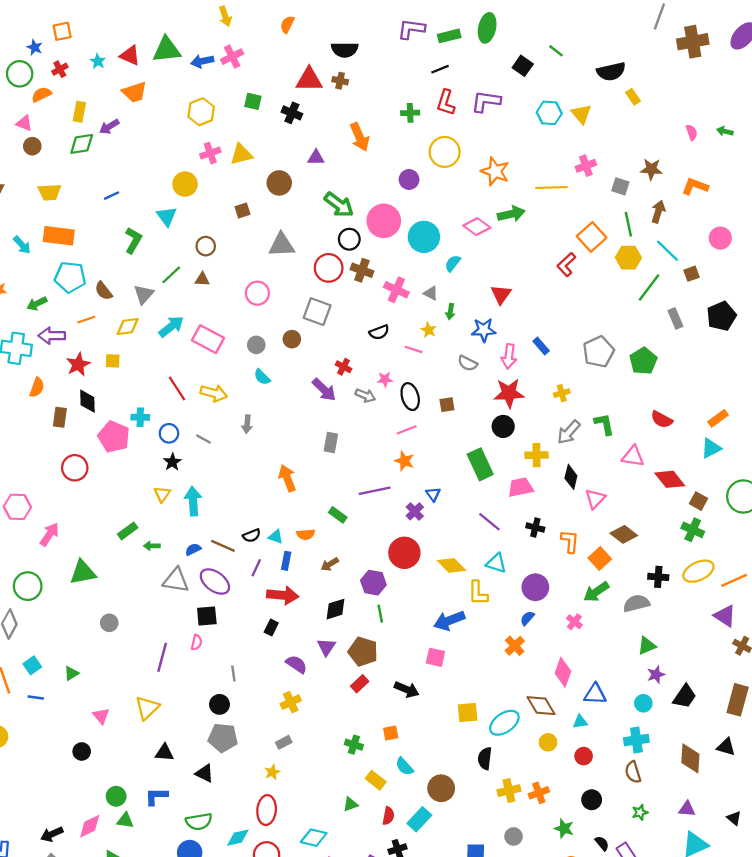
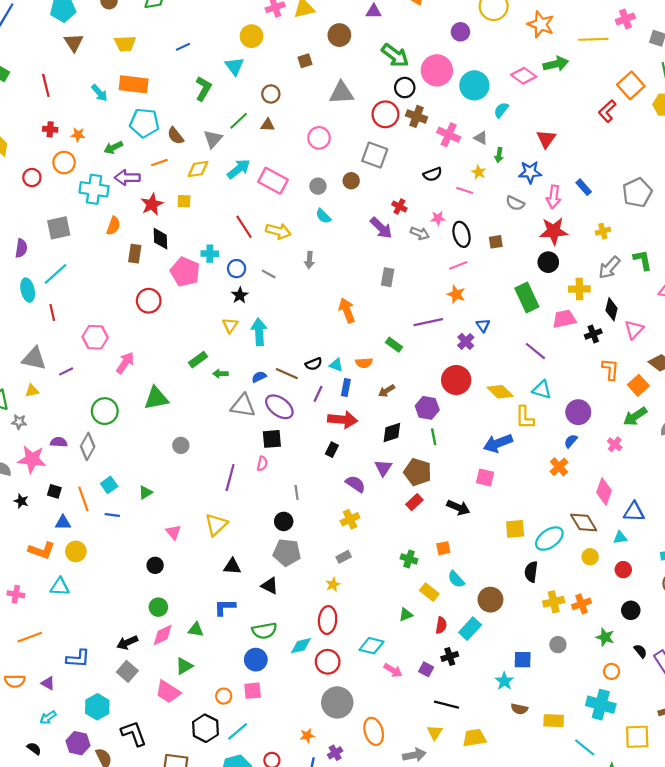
black cross: (535, 528) -> (593, 334), moved, turned -35
green circle: (116, 796) -> (158, 607), moved

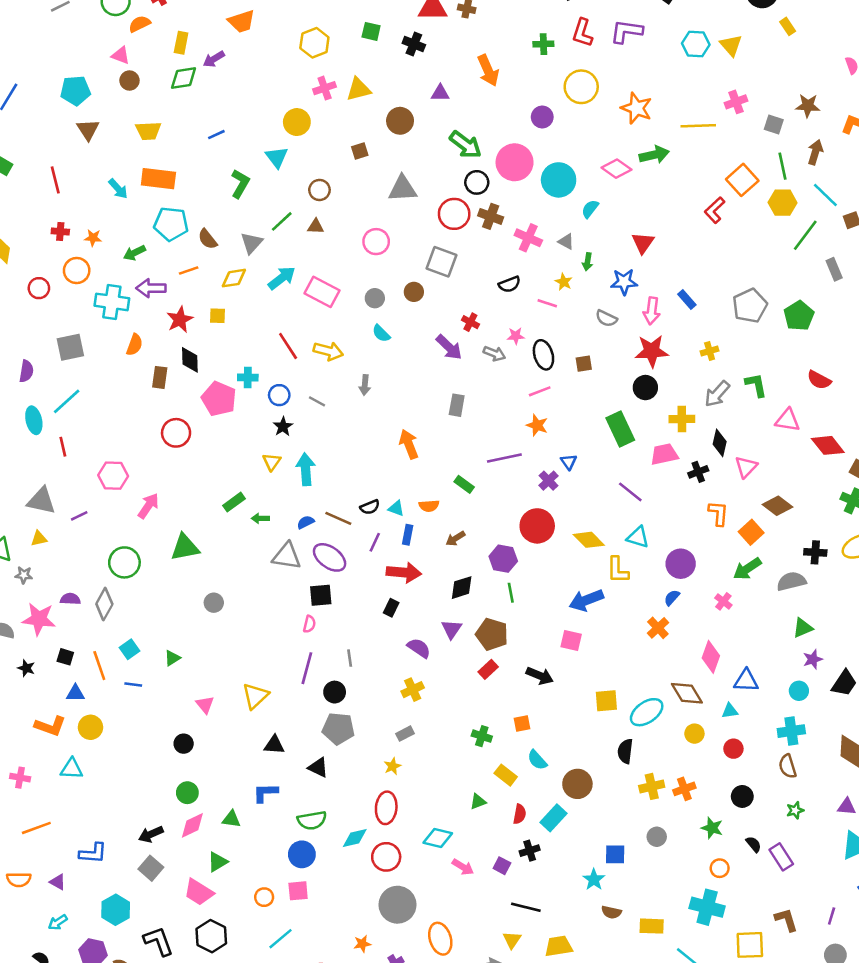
purple line: (230, 477) -> (307, 668), moved
black hexagon: (205, 728) -> (211, 936), moved

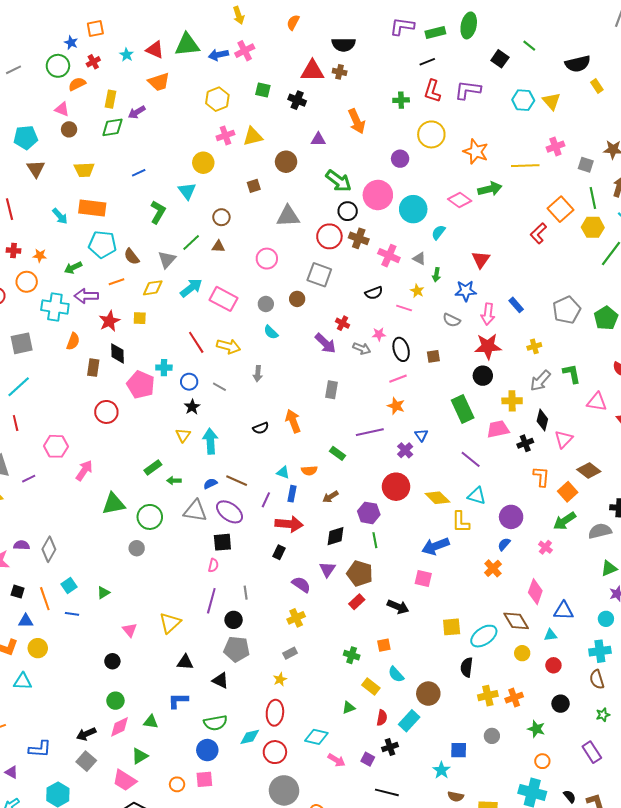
black semicircle: (370, 507) -> (261, 428), moved
green circle: (124, 562) -> (150, 517), moved
black semicircle: (754, 844) -> (570, 796), moved

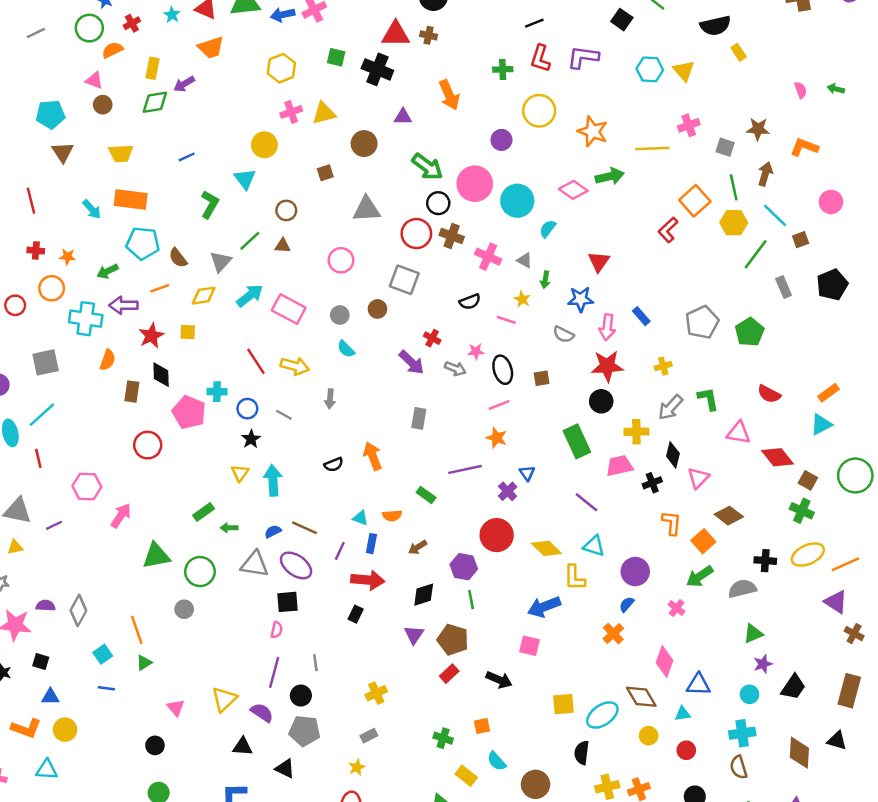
black cross: (297, 100) -> (377, 69), size x1.4
purple semicircle: (301, 585) -> (262, 713), moved
orange line: (45, 599) -> (137, 630), moved

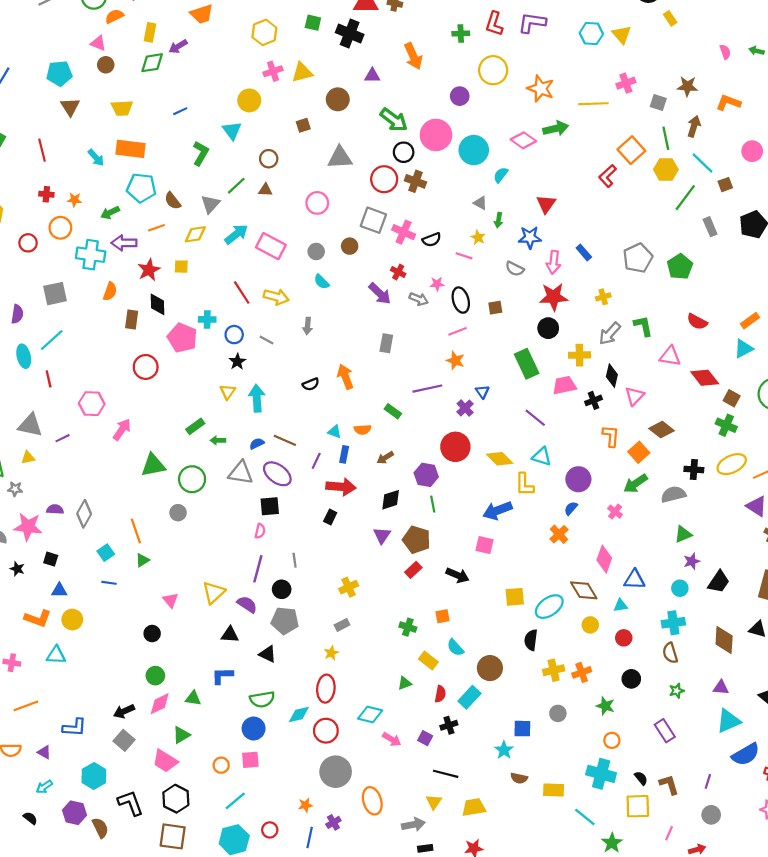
pink cross: (488, 257) -> (404, 232), moved

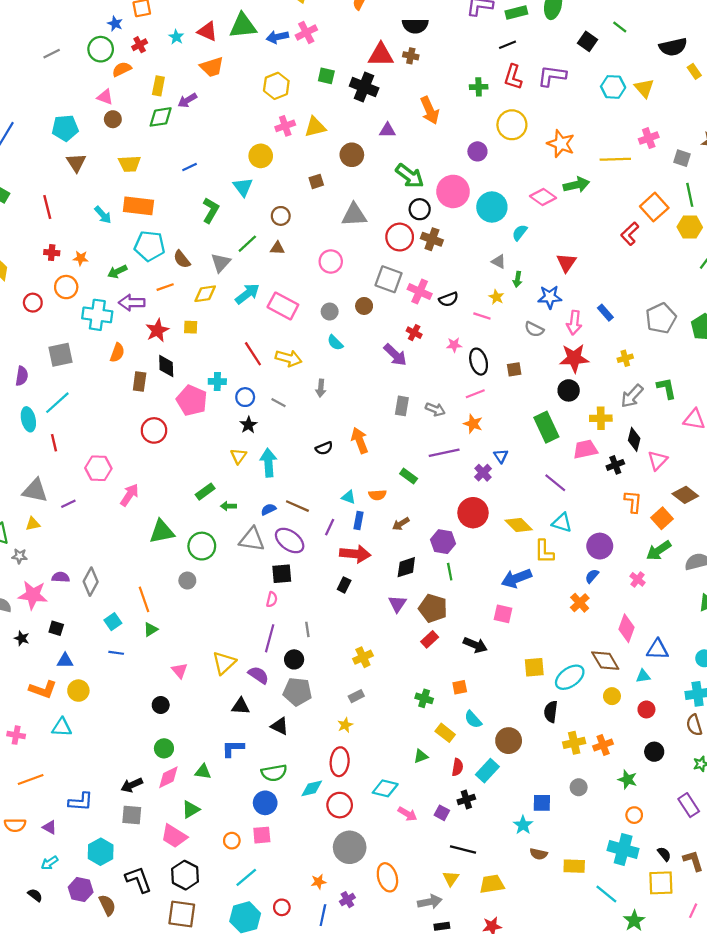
gray arrow: (419, 299) -> (435, 409), moved
gray square: (124, 740) -> (132, 815), turned -36

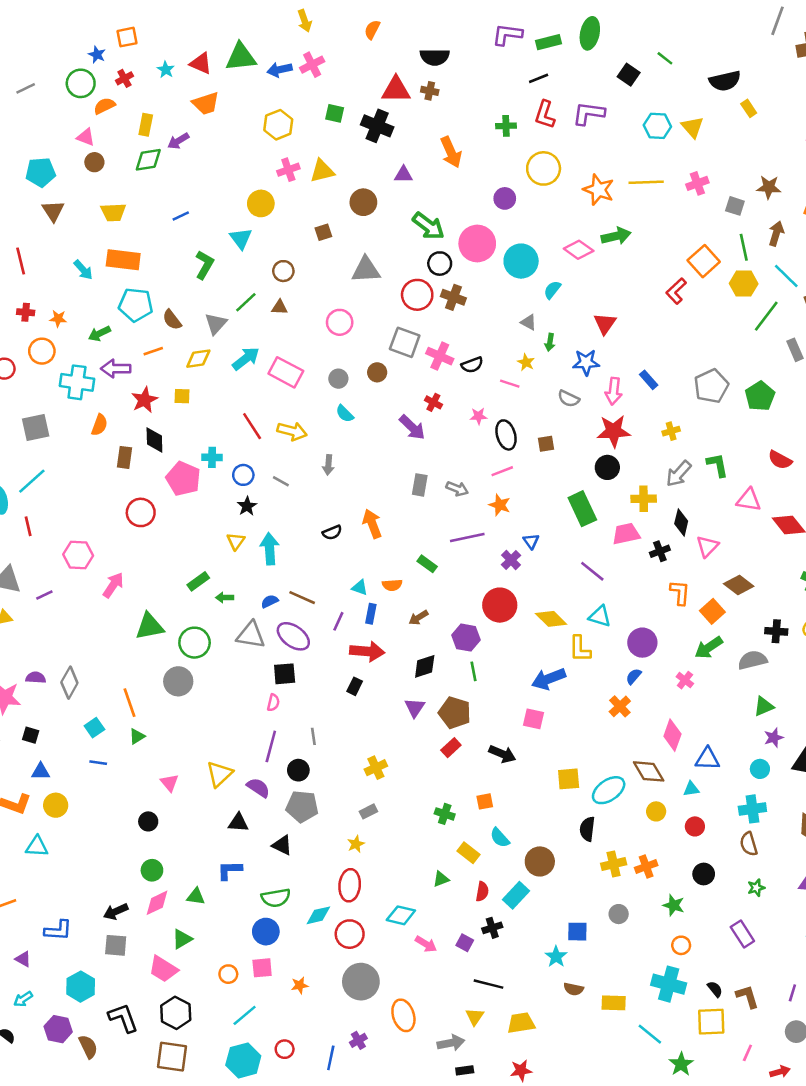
yellow line: (615, 159) -> (646, 182), moved
gray circle: (187, 581) -> (178, 681), size x1.5
orange star: (319, 882) -> (300, 985), moved

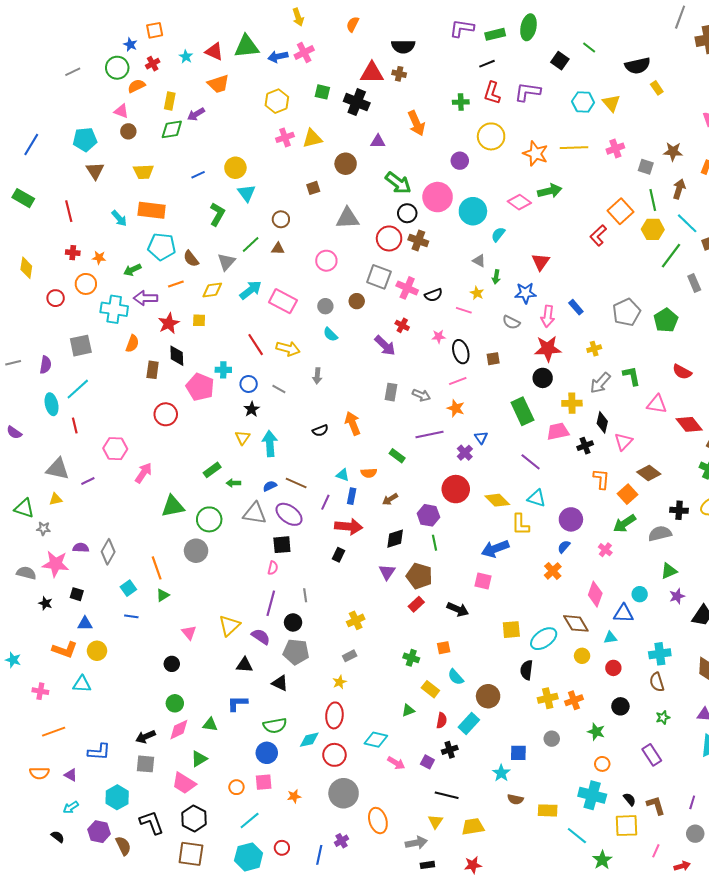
yellow circle: (261, 203) -> (235, 168), moved
cyan circle: (760, 769) -> (640, 594), moved

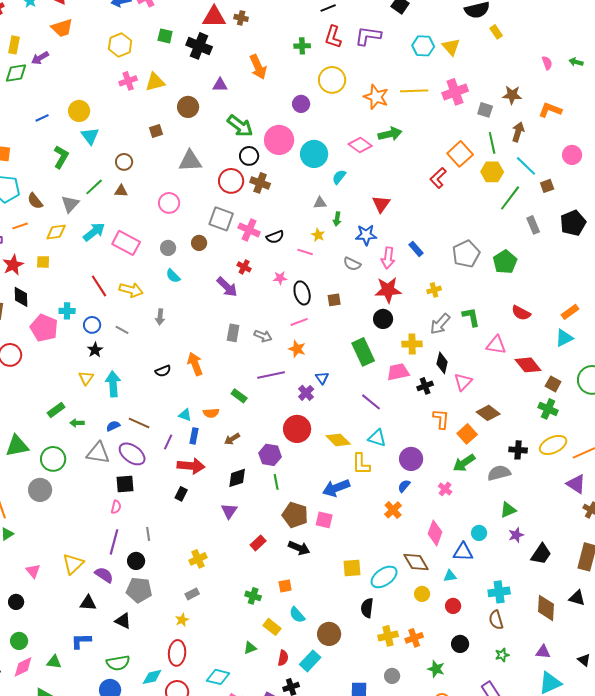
pink cross: (615, 149) -> (455, 92), size x1.4
gray triangle: (479, 261) -> (320, 203), turned -32
brown pentagon: (419, 576) -> (295, 515), moved

